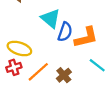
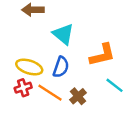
blue semicircle: (65, 32) -> (61, 67), moved
orange line: (38, 72) -> (50, 93), turned 75

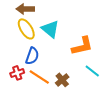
yellow ellipse: (29, 67) -> (26, 29), moved, turned 40
blue semicircle: (61, 67) -> (32, 56), moved

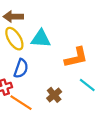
cyan triangle: (50, 29) -> (41, 39), turned -36
orange line: (39, 77) -> (21, 103), moved

